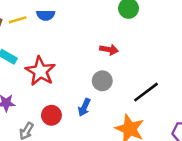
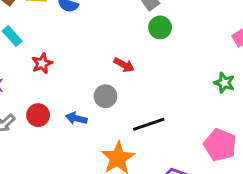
red star: (40, 71) -> (42, 63), size x0.6
blue arrow: (84, 107) -> (76, 118), turned 60

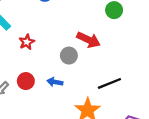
red arrow: (124, 65) -> (88, 40), size x1.5
gray circle: (105, 96) -> (69, 56), moved

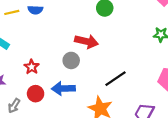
red star: (27, 42) -> (32, 67), moved
blue arrow: (55, 82) -> (63, 89), size x1.5

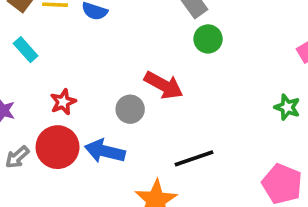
red circle: (36, 94) -> (58, 147), size x1.5

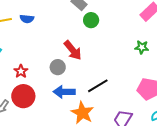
red arrow: (164, 85) -> (73, 50), turned 35
blue arrow: (105, 151) -> (64, 92), moved

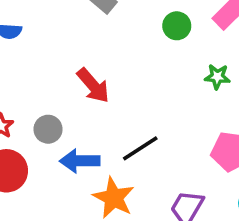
green circle: (91, 20) -> (177, 26), moved
gray circle: (58, 67) -> (48, 129), moved

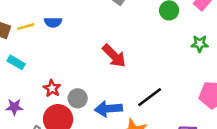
gray circle: (48, 129) -> (78, 98), moved

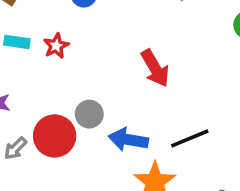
cyan rectangle: (16, 62) -> (17, 42), turned -36
red star: (52, 88) -> (56, 46), moved

